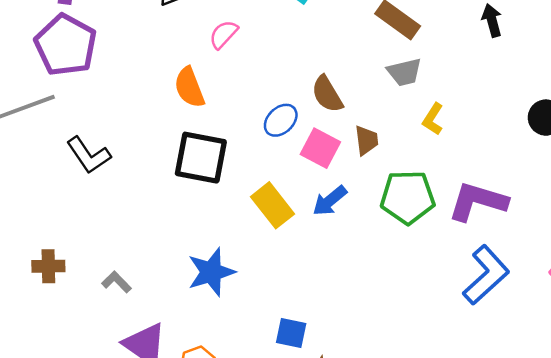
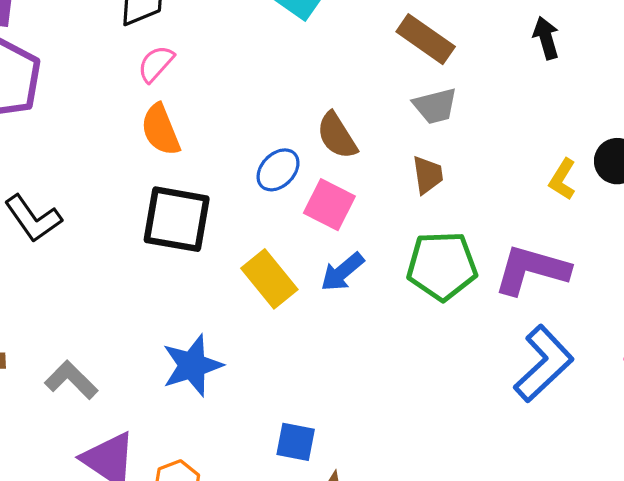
pink semicircle: (223, 34) -> (156, 64), moved
yellow L-shape: (433, 119) -> (562, 179), moved
brown trapezoid: (366, 140) -> (428, 175), moved
gray L-shape: (116, 282) -> (71, 380), size x1.4

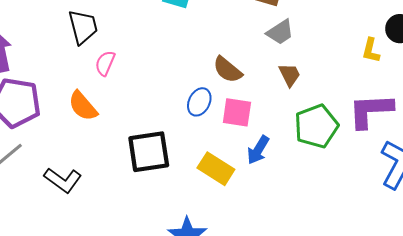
orange semicircle: (161, 130) -> (83, 106), moved

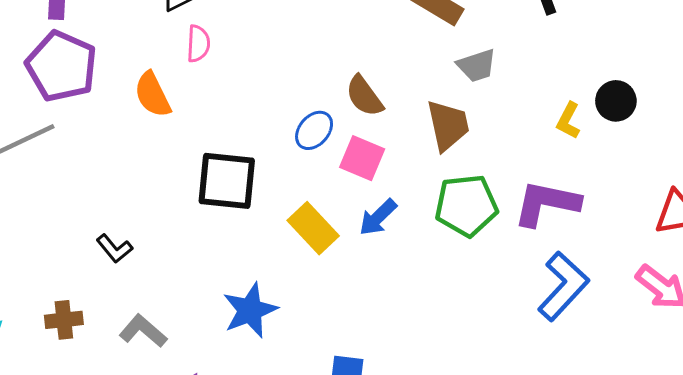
gray trapezoid: (280, 32) -> (477, 65), moved
pink semicircle: (105, 63) -> (198, 44), turned 145
brown trapezoid: (290, 75) -> (448, 125), size x1.5
black L-shape: (63, 180) -> (114, 249), moved, size x0.7

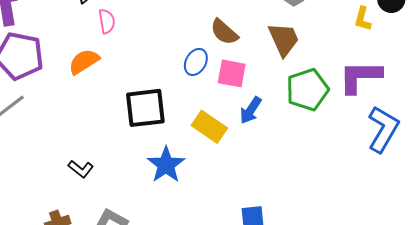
orange semicircle: (152, 95) -> (84, 62), turned 96
blue star: (250, 310) -> (166, 165), moved

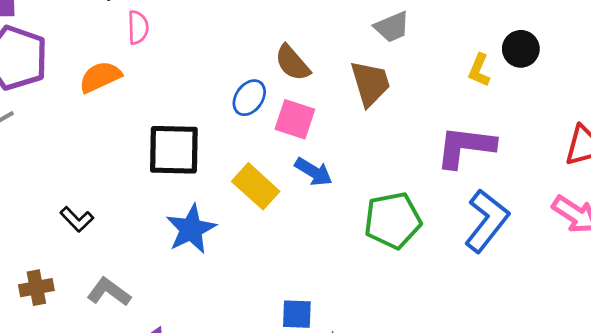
green pentagon: (307, 90) -> (393, 220), moved
blue arrow: (251, 110) -> (313, 172), turned -100

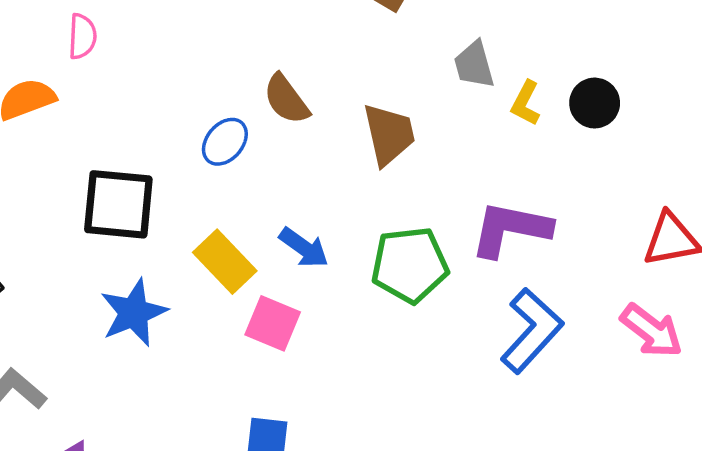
gray trapezoid: (392, 27) -> (474, 65), moved, turned 93
yellow L-shape: (479, 70) -> (526, 103), moved
pink square: (295, 119) -> (273, 323), moved
green pentagon: (393, 220) -> (410, 265), moved

